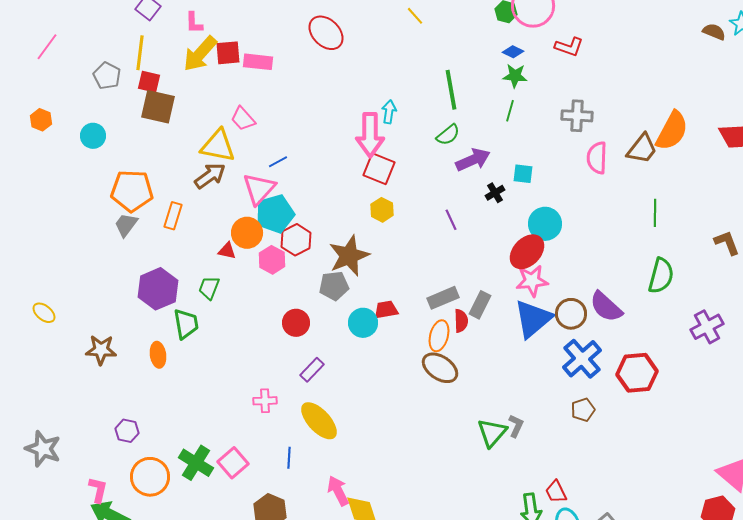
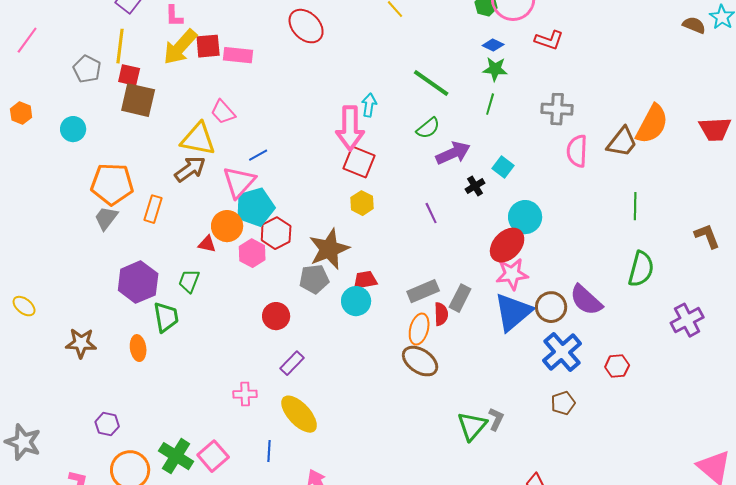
green line: (451, 90) -> (431, 83), turned -45
cyan square: (523, 174) -> (503, 167), turned 30
red trapezoid: (386, 310) -> (365, 280), moved
cyan circle: (363, 323) -> (356, 301), moved
red hexagon: (637, 373) -> (617, 366), size x0.6

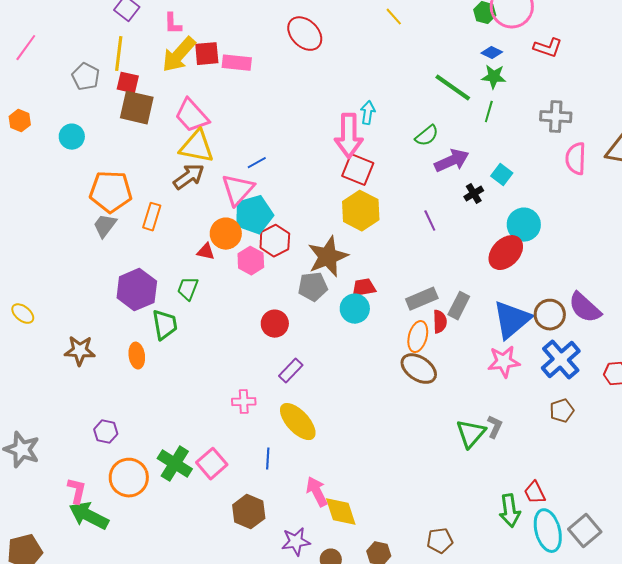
green line: (431, 83) -> (453, 88), moved
pink trapezoid: (223, 112) -> (192, 116), moved, size x1.4
yellow hexagon: (362, 203) -> (361, 211), size x1.6
pink star: (512, 274) -> (504, 362), moved

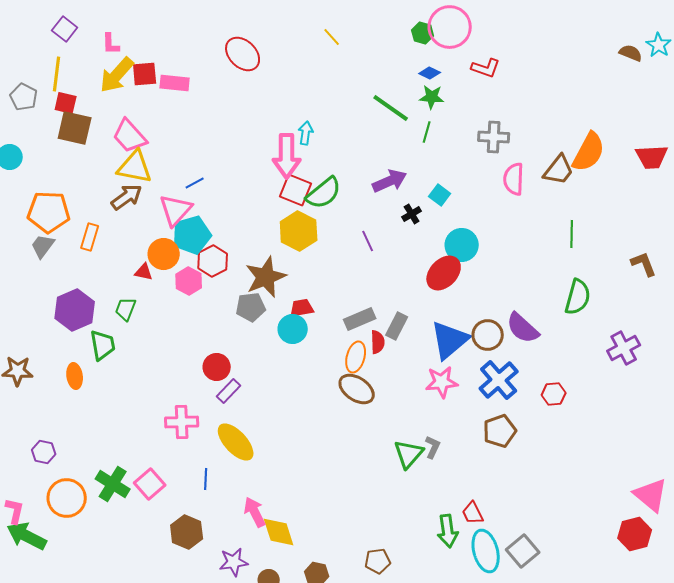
green semicircle: (427, 136) -> (324, 193), moved, size x1.5
red circle: (275, 324) -> (217, 367), moved
pink cross: (244, 402) -> (182, 422), size x1.4
brown pentagon: (562, 411) -> (500, 431), size x1.4

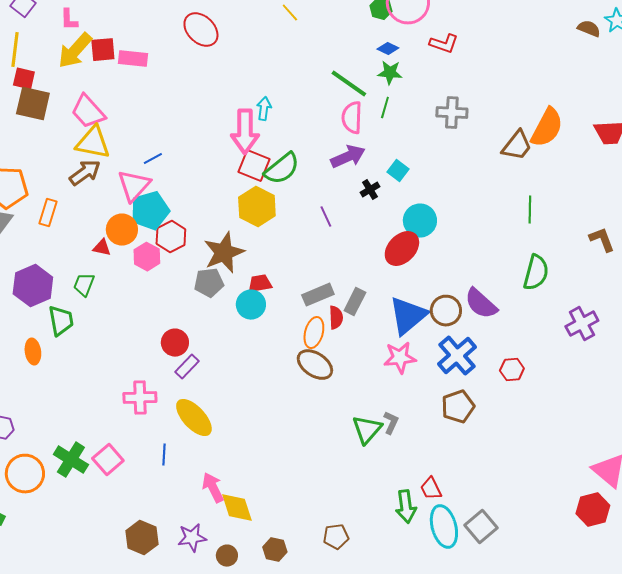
pink semicircle: (514, 179) -> (352, 118), moved
brown hexagon: (187, 532) -> (142, 538), moved

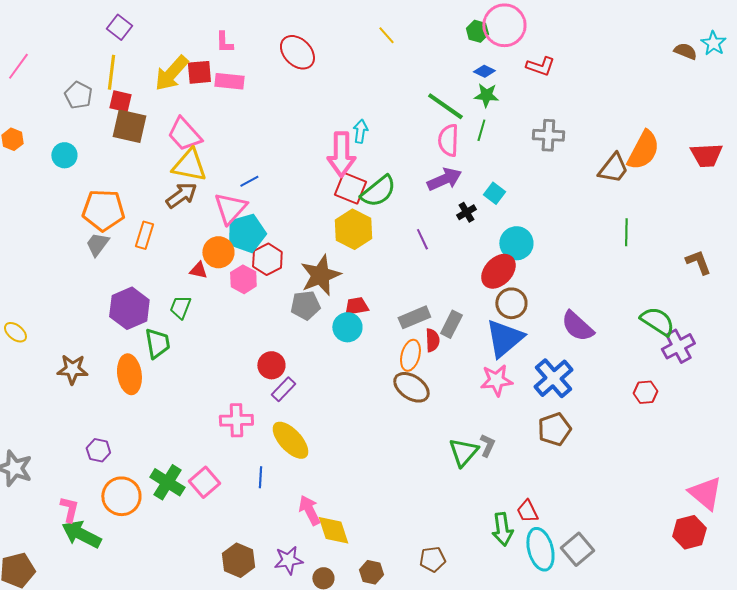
pink L-shape: (69, 20) -> (224, 42), moved
green semicircle: (536, 273) -> (657, 321), moved, turned -72
brown circle: (446, 311) -> (511, 303), moved
orange ellipse: (33, 352) -> (129, 374), size x1.5
red hexagon: (512, 370) -> (645, 392), moved

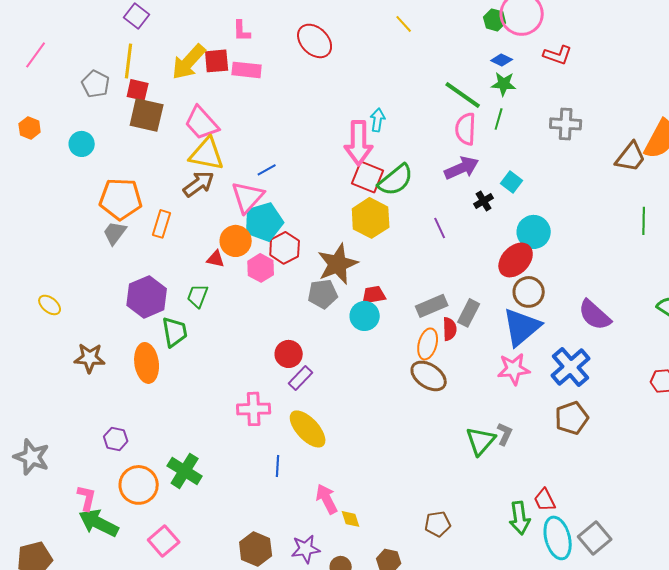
yellow ellipse: (15, 332) -> (50, 305), moved
pink square: (204, 482) -> (164, 541), moved
yellow diamond: (333, 530) -> (351, 519), size x0.6
brown pentagon: (432, 559) -> (438, 524), moved

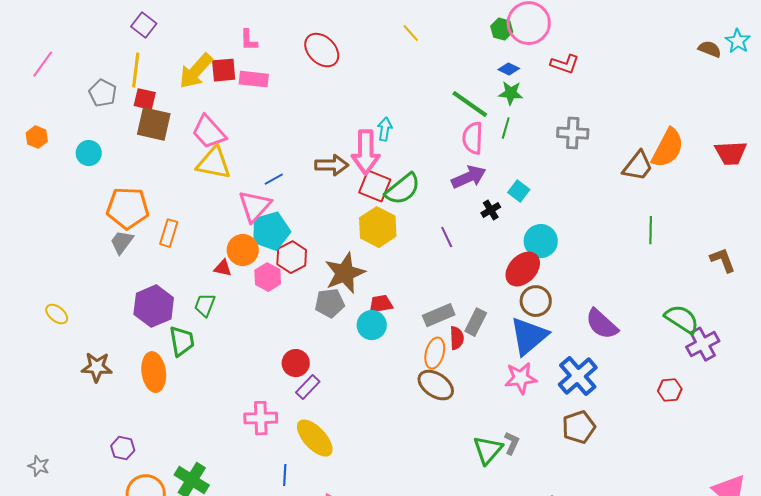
brown arrow: (199, 184) -> (332, 165), moved, turned 36
gray star: (32, 457) -> (39, 466), size x0.6

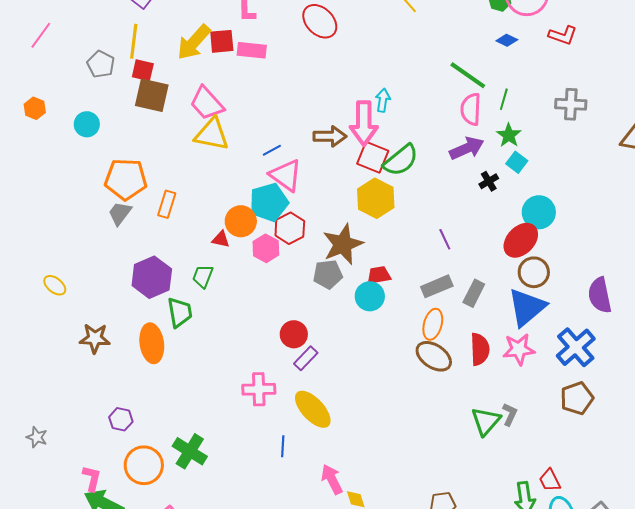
green star: (511, 93) -> (509, 135), moved, turned 30
pink triangle: (255, 206) -> (286, 175), moved, turned -36
purple line: (447, 237) -> (445, 239), moved
purple semicircle: (602, 324) -> (600, 295), turned 36
red semicircle: (457, 338) -> (480, 349), moved, size x1.4

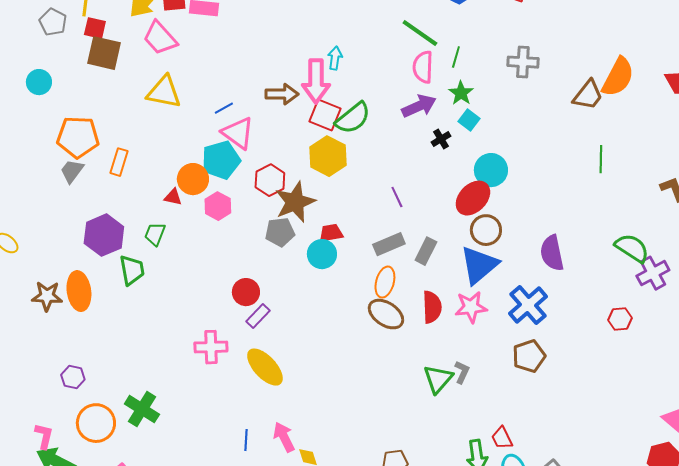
pink trapezoid: (207, 103) -> (160, 38), moved
red hexagon: (290, 228) -> (270, 180), moved
orange ellipse: (152, 343) -> (79, 291), moved
blue line: (283, 446) -> (246, 440), moved

